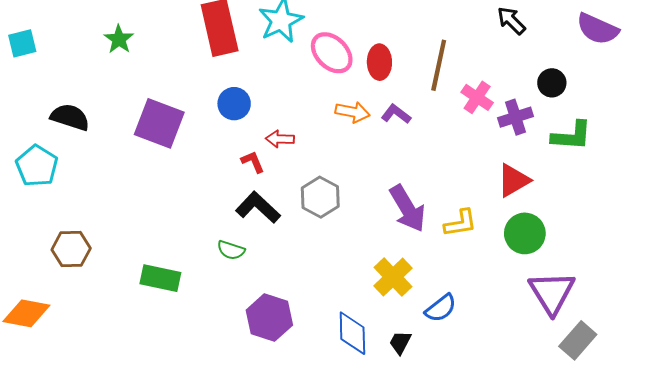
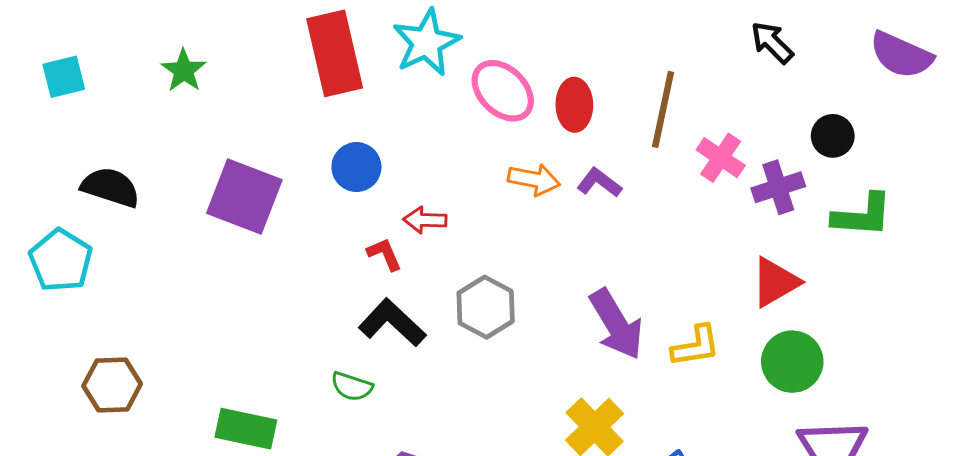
cyan square: (22, 43) -> (64, 77), moved

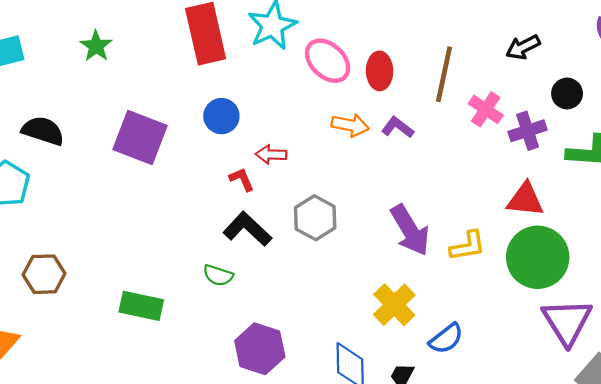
black arrow: (772, 42) -> (523, 47), moved, turned -72
red triangle: (775, 282) -> (525, 200), turned 36
green circle: (792, 362) -> (538, 257), size x1.4

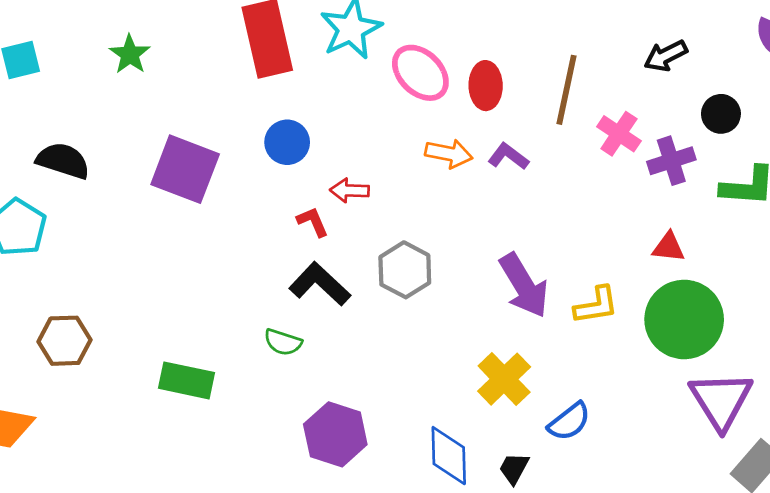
red triangle: (525, 200) -> (669, 247), size x0.7

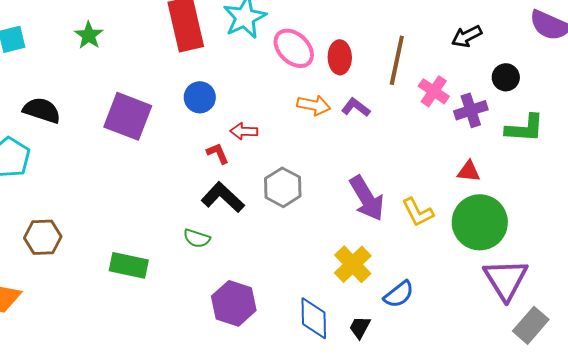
yellow L-shape: (596, 305) -> (418, 212), turned 72

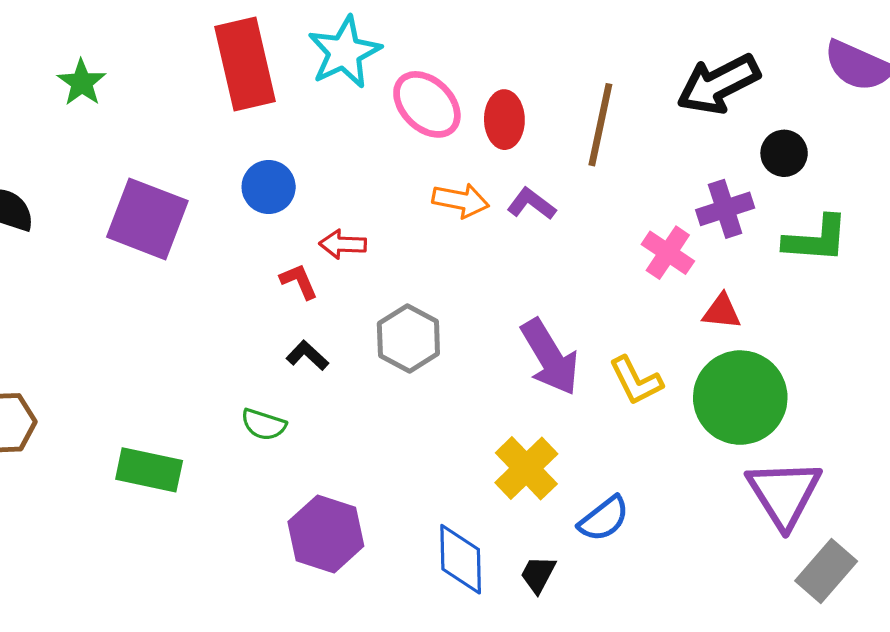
black arrow: (467, 36) -> (718, 84), size x1.6
pink cross: (434, 91) -> (668, 253), moved
black L-shape: (223, 197) -> (307, 355), size x0.6

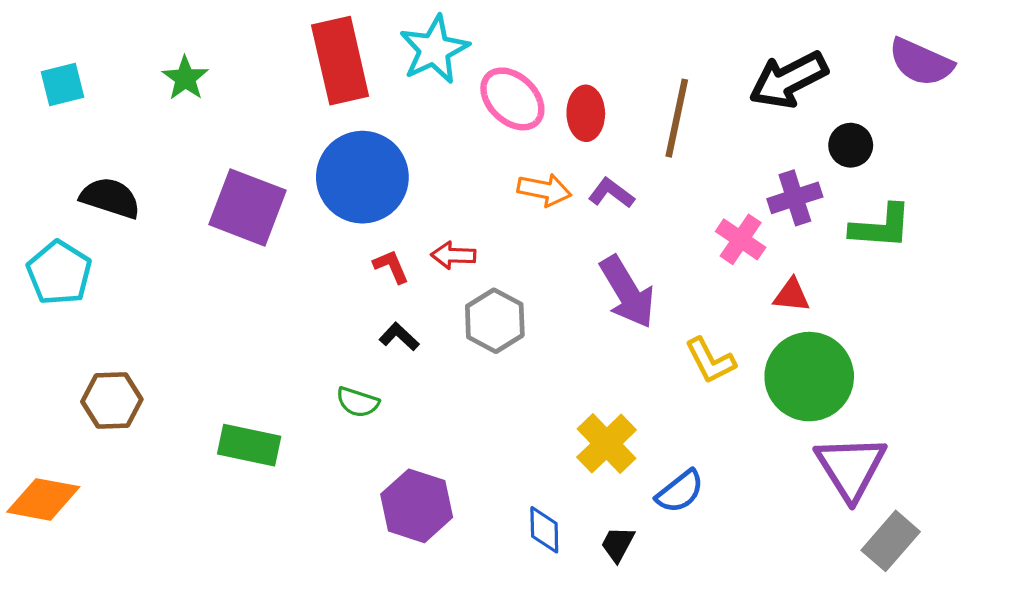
blue circle: (269, 187) -> (362, 177), size x1.8
red arrow: (343, 244) -> (453, 255), moved
purple arrow: (550, 357) -> (627, 292), moved
blue diamond: (461, 559) -> (544, 530), size x0.7

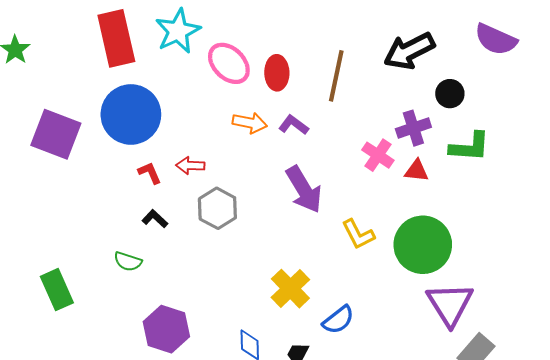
red triangle: (792, 295) -> (417, 171), moved
green rectangle: (249, 445) -> (57, 290), turned 54

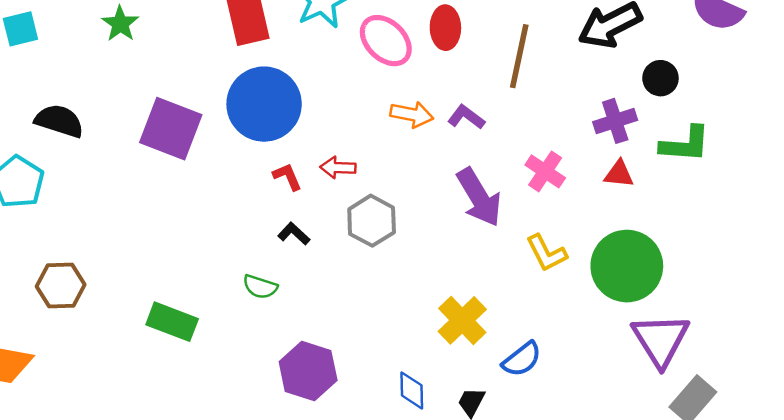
red ellipse: (277, 73) -> (445, 28), moved
pink cross: (378, 155) -> (545, 171), moved
green rectangle: (57, 290) -> (172, 322), turned -45

